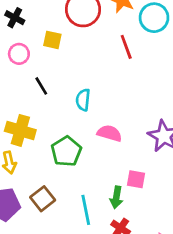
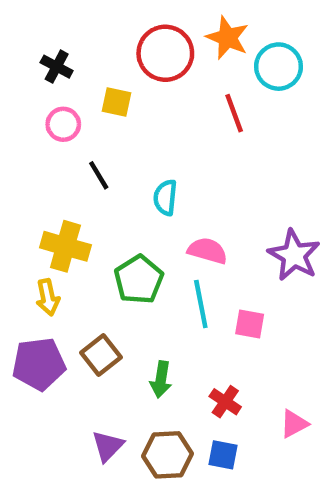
green arrow: (116, 197) -> (161, 379), moved
cyan line: (86, 210) -> (201, 304), moved

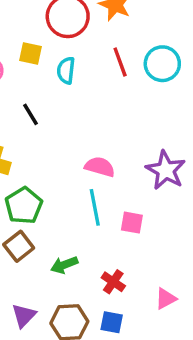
cyan circle: (278, 67) -> (162, 64), moved
black line: (99, 175) -> (30, 114), moved
cyan semicircle: (165, 197) -> (66, 70), moved
green pentagon: (139, 280) -> (24, 206), moved
green arrow: (161, 379) -> (64, 265), turned 60

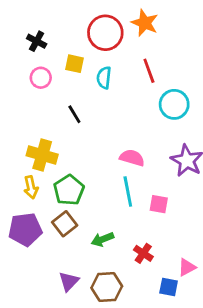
cyan circle: (162, 64) -> (174, 104), moved
blue square: (112, 322) -> (169, 287), moved

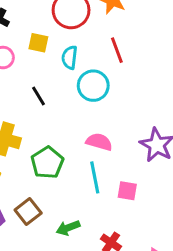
cyan circle: (174, 104) -> (93, 86), moved
green pentagon: (69, 190) -> (47, 163), moved

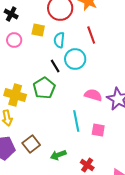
black line: (38, 96) -> (55, 66), moved
pink semicircle: (99, 142) -> (93, 95), moved
green pentagon: (47, 163) -> (44, 88), moved

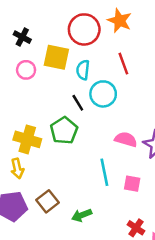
yellow square: (38, 30) -> (56, 57), size x1.5
red cross: (87, 165) -> (136, 228), moved

